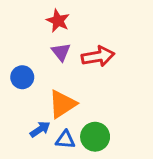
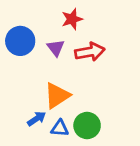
red star: (58, 21) -> (72, 19), moved, turned 30
blue circle: (22, 77) -> (20, 41), moved, size x1.4

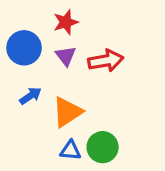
red star: (72, 19) -> (66, 22), moved
blue arrow: (37, 119) -> (30, 96), moved

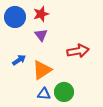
blue circle: (24, 48) -> (15, 17), moved
red arrow: (106, 61) -> (78, 51), moved

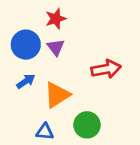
blue circle: (15, 17) -> (26, 45), moved
blue triangle: (44, 94) -> (45, 132), moved

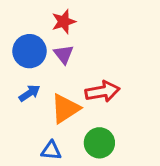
red arrow: (106, 69) -> (103, 92), moved

